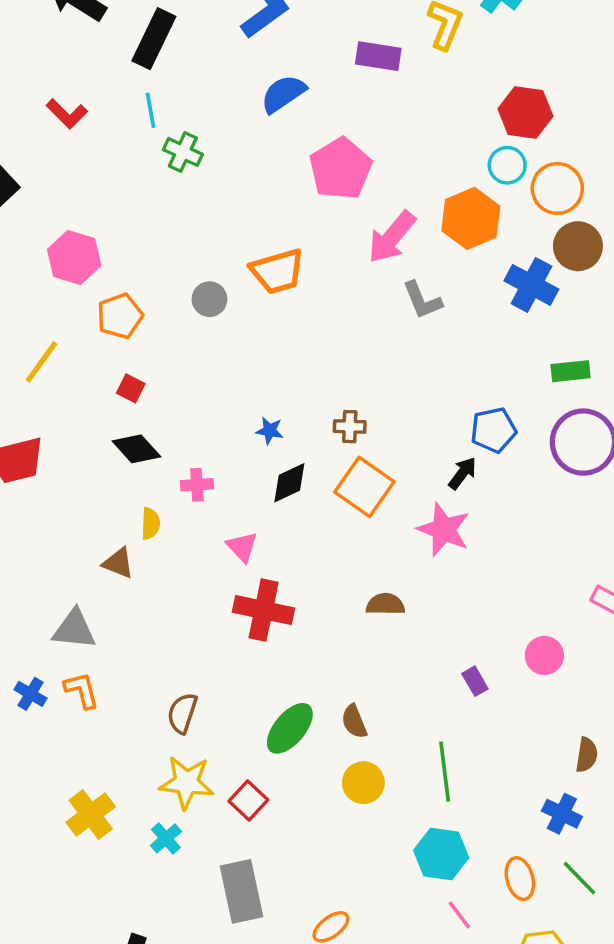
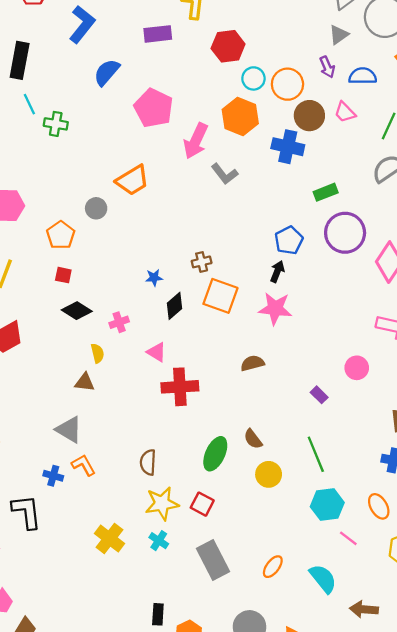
red hexagon: (525, 112) -> (228, 46), moved
orange pentagon: (120, 316) -> (61, 235), moved
gray triangle: (74, 629) -> (69, 430), turned 40

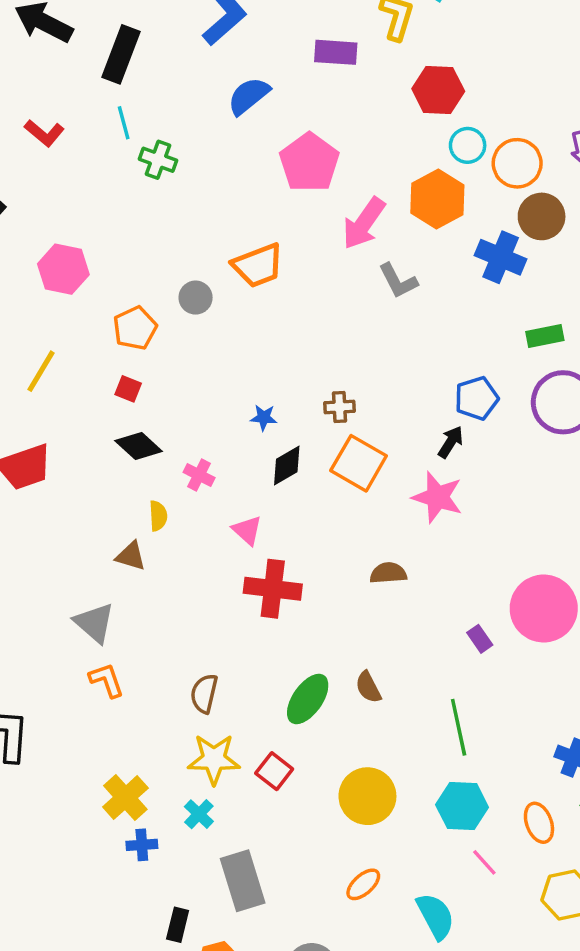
pink cross: (119, 322) -> (199, 475), turned 36
pink circle: (357, 368) -> (544, 609), size x1.8
yellow circle: (269, 474) -> (367, 796), moved, size x1.4
blue cross: (53, 476) -> (142, 845), moved, turned -30
gray rectangle: (213, 560) -> (243, 881), moved

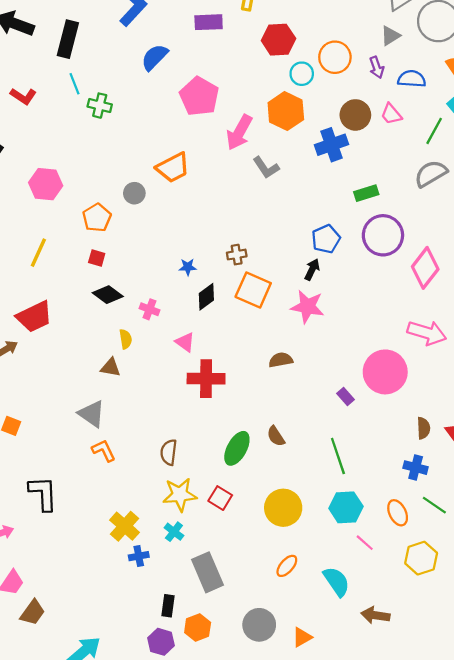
orange circle: (517, 163) -> (335, 57), moved
blue cross: (501, 257) -> (331, 145), turned -36

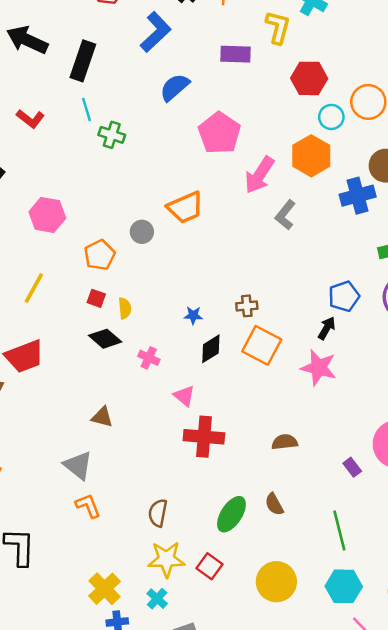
gray L-shape: (266, 168) -> (285, 215), turned 68
yellow semicircle: (126, 339) -> (125, 308), moved
brown semicircle: (281, 360) -> (285, 442), moved

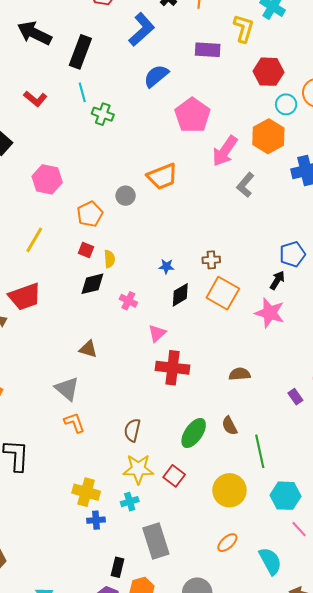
black diamond: (105, 339) -> (92, 284), turned -56
pink triangle: (184, 396) -> (157, 333), turned 36
green line: (339, 531) -> (260, 451), moved
yellow cross: (104, 589) -> (86, 492), turned -32
cyan cross: (157, 599) -> (130, 502), turned 30

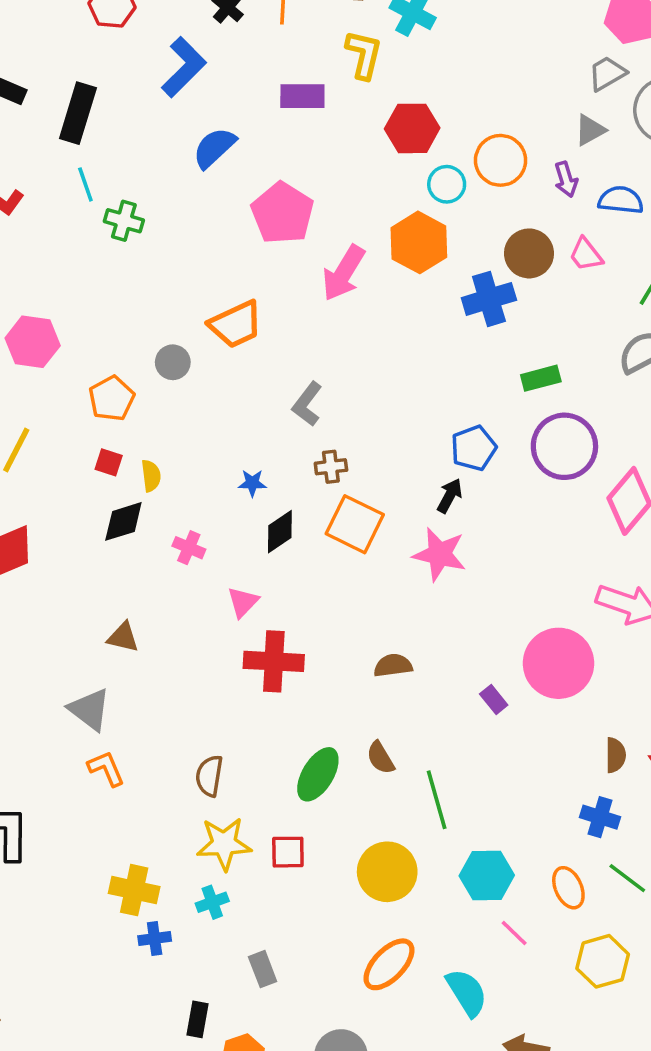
gray L-shape: (245, 185) -> (307, 404), moved
red square: (174, 476) -> (288, 852), turned -35
gray rectangle: (156, 541) -> (263, 969), size x0.6
orange ellipse: (227, 543) -> (389, 964), size x1.5

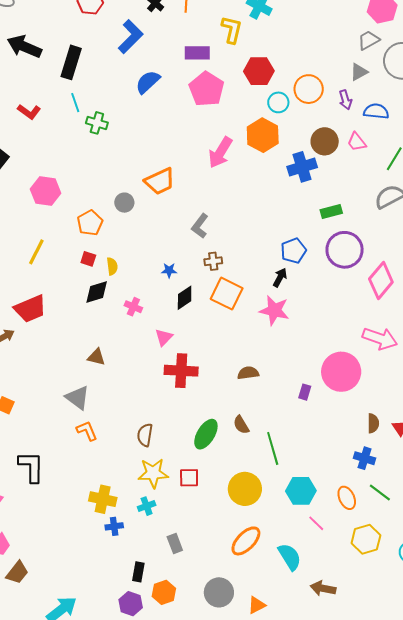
pink pentagon: (282, 213) -> (207, 89), moved
purple rectangle: (494, 699) -> (305, 392), turned 56

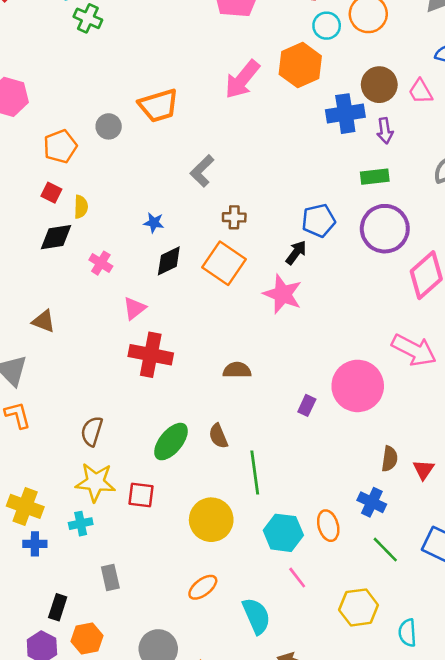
purple arrow: (345, 100) -> (385, 131), moved
brown cross: (213, 261) -> (234, 217), moved
orange ellipse: (347, 498) -> (328, 526), moved
orange ellipse: (246, 541) -> (203, 587), size x0.7

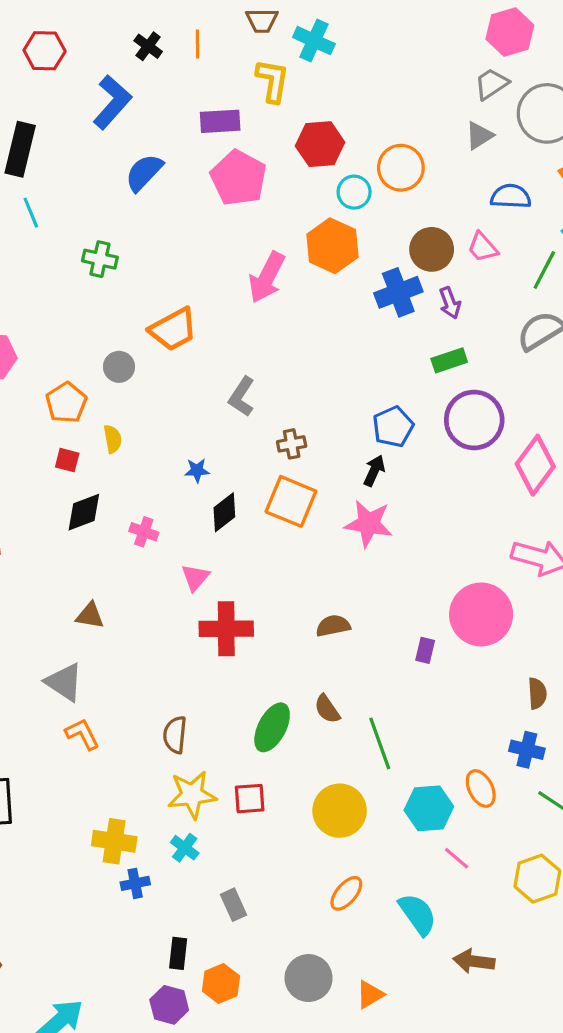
green cross: (88, 18) -> (100, 259), moved
yellow semicircle: (81, 207) -> (113, 439), moved
cyan cross: (81, 524) -> (185, 848), turned -30

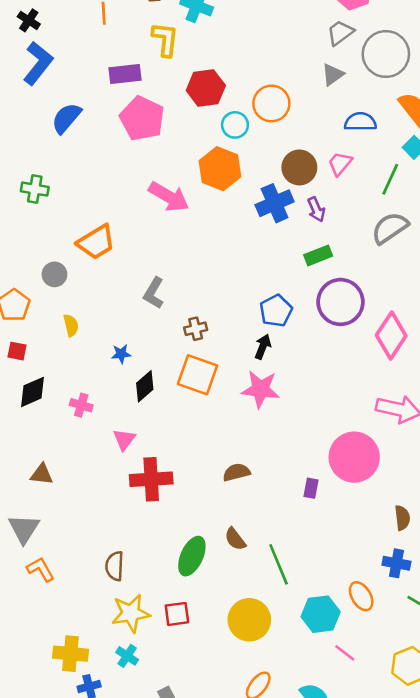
black cross: (148, 46) -> (29, 20), moved
pink trapezoid: (483, 247) -> (340, 164), turned 84
pink arrow: (267, 277) -> (169, 197), turned -84
yellow semicircle: (113, 439) -> (71, 325), moved
gray triangle: (64, 682) -> (24, 529), turned 32

